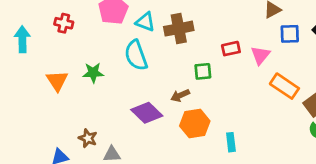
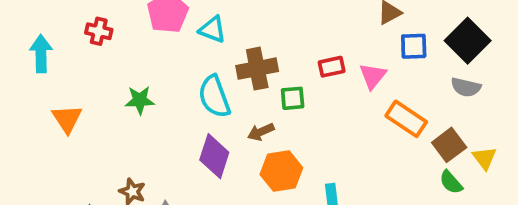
brown cross: (179, 29) -> (257, 69), moved
cyan semicircle: (136, 55) -> (214, 97), moved
orange triangle: (57, 81) -> (67, 119), moved
purple diamond: (147, 113) -> (214, 156), turned 64

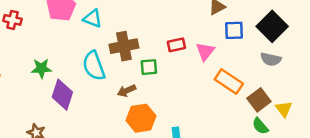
purple diamond: (214, 156) -> (62, 95), moved

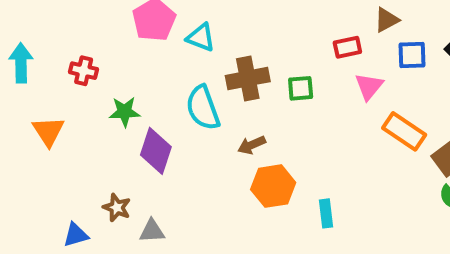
red cross: (13, 20) -> (84, 71), moved
red rectangle: (176, 45) -> (347, 47), moved
green square: (149, 67) -> (301, 88), moved

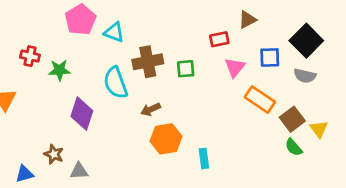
blue square: (412, 55) -> (270, 57), moved
green star: (125, 112) -> (59, 70), moved

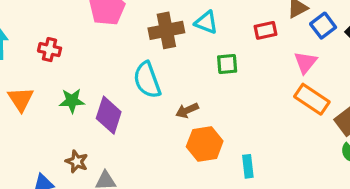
cyan triangle: (114, 32) -> (206, 22), moved
blue square: (270, 57) -> (323, 26), moved, turned -35
brown cross: (148, 62) -> (166, 30), moved
pink triangle: (235, 67) -> (305, 62), moved
green star: (59, 70) -> (72, 101), moved

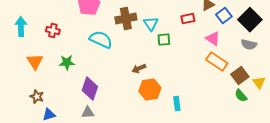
cyan triangle: (206, 22) -> (151, 24), moved, turned 35
pink triangle: (305, 62) -> (213, 39), turned -35
cyan semicircle: (147, 80) -> (101, 40), moved, turned 135
purple diamond: (109, 115) -> (90, 89), moved
brown star: (77, 162) -> (37, 97), moved

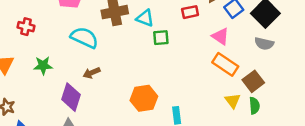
cyan triangle: (151, 24) -> (145, 18), turned -35
brown arrow: (139, 69) -> (92, 73), moved
yellow triangle: (259, 83) -> (233, 101), moved
green semicircle: (241, 96) -> (254, 106), turned -144

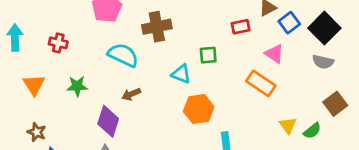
cyan triangle: (145, 18) -> (181, 74), moved
orange rectangle: (225, 64) -> (261, 83), moved
brown square: (253, 81) -> (335, 104), moved
orange hexagon: (144, 98) -> (199, 109), moved
green semicircle: (254, 106) -> (312, 131), turned 56

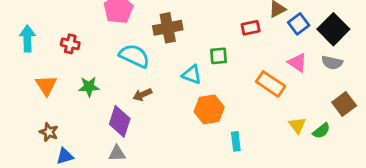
pink triangle: (274, 54) -> (297, 63), moved

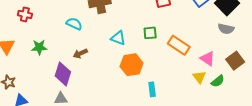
cyan semicircle: (134, 56) -> (74, 24), size x0.7
green square: (218, 56) -> (150, 33), moved
pink triangle: (297, 63) -> (207, 59), moved

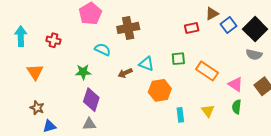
green star: (39, 47) -> (83, 72), moved
brown arrow: (80, 53) -> (125, 73), moved
yellow triangle: (199, 77) -> (208, 111), moved
green semicircle: (218, 81) -> (237, 107), moved, turned 136

